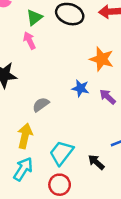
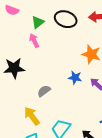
yellow arrow: (25, 136) -> (32, 116), turned -48

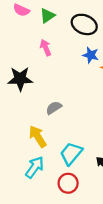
green triangle: (38, 22) -> (47, 16), moved
blue star: (75, 78) -> (91, 55), moved

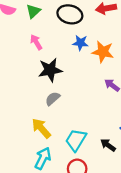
black star: (20, 79) -> (50, 70), moved

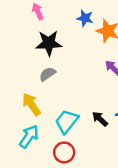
black arrow: (108, 145) -> (100, 119), moved

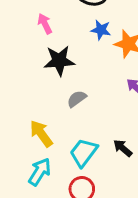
gray semicircle: (48, 74) -> (77, 99), moved

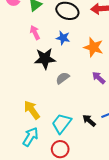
blue star: (101, 30) -> (63, 38), moved
gray semicircle: (77, 99) -> (63, 78), moved

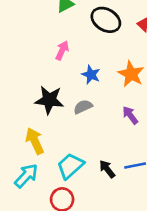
pink arrow: (35, 33) -> (62, 50), moved, turned 40
blue star: (63, 38) -> (91, 75), moved
black star: (45, 59) -> (49, 100), moved

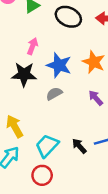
blue star: (91, 75) -> (59, 65), size x1.5
black star: (49, 100) -> (24, 74), moved

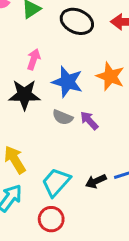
gray semicircle: (54, 94) -> (63, 117), turned -126
purple arrow: (96, 98) -> (89, 121), moved
black arrow: (79, 146) -> (96, 181), turned -70

